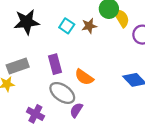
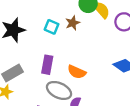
purple rectangle: (55, 64) -> (47, 65), turned 36

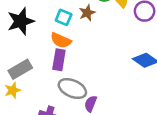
orange semicircle: (77, 72) -> (61, 40), moved

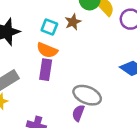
gray ellipse: (72, 89) -> (87, 95), moved

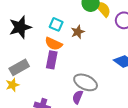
brown star: (73, 22) -> (78, 32), moved

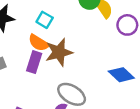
brown star: (78, 32) -> (59, 52), moved, size x1.6

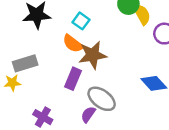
purple rectangle: (34, 62) -> (73, 79), moved

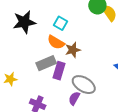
brown star: (93, 55) -> (73, 50), size x0.7
gray rectangle: (25, 63) -> (46, 63), moved

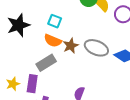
purple rectangle: (59, 71) -> (32, 84), moved
gray ellipse: (84, 85) -> (96, 48), moved

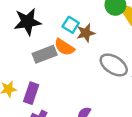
brown star: (71, 46) -> (86, 33), moved
gray rectangle: (46, 63) -> (45, 54), moved

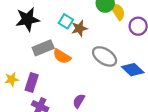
orange semicircle: (64, 47) -> (62, 56), moved

